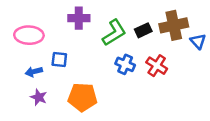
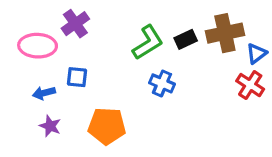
purple cross: (79, 18) -> (75, 24), moved, turned -35
blue triangle: (198, 41) -> (256, 54), turned 35
red cross: (157, 66) -> (250, 85), moved

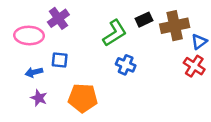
black rectangle: (186, 39) -> (144, 20), moved

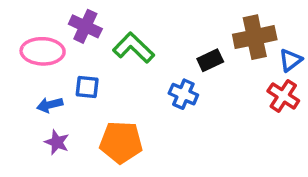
purple cross: (58, 18) -> (85, 26), turned -30
black rectangle: (144, 20) -> (210, 60), moved
green L-shape: (115, 33) -> (133, 48), moved, turned -104

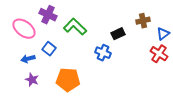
brown cross: (255, 37) -> (143, 21), size x0.6
pink ellipse: (43, 51) -> (24, 29), turned 35
blue square: (87, 87) -> (49, 49), turned 32

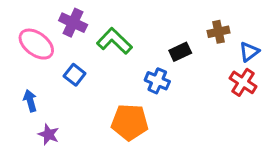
blue arrow: (28, 59) -> (30, 101), moved, turned 88
purple star: (32, 80) -> (49, 134), moved
orange pentagon: (68, 80) -> (130, 122), moved

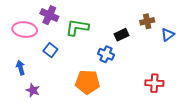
green L-shape: (114, 41) -> (77, 27), turned -35
pink ellipse: (36, 44) -> (25, 30), turned -30
red cross: (243, 82) -> (154, 83), moved, turned -30

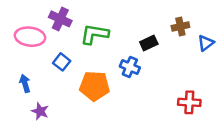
orange pentagon: (87, 82) -> (94, 86), moved

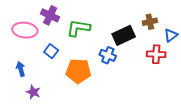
black rectangle: (149, 43) -> (124, 35), size x1.5
red cross: (189, 102) -> (156, 54), moved

